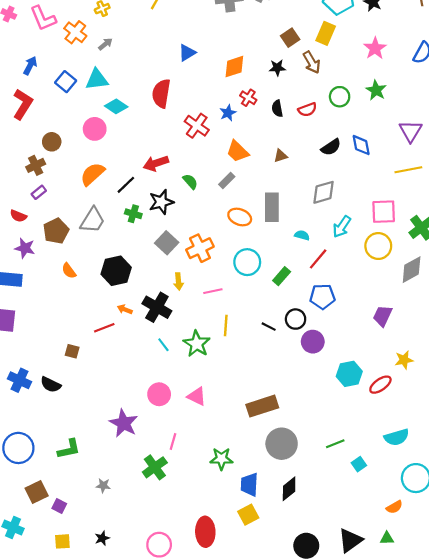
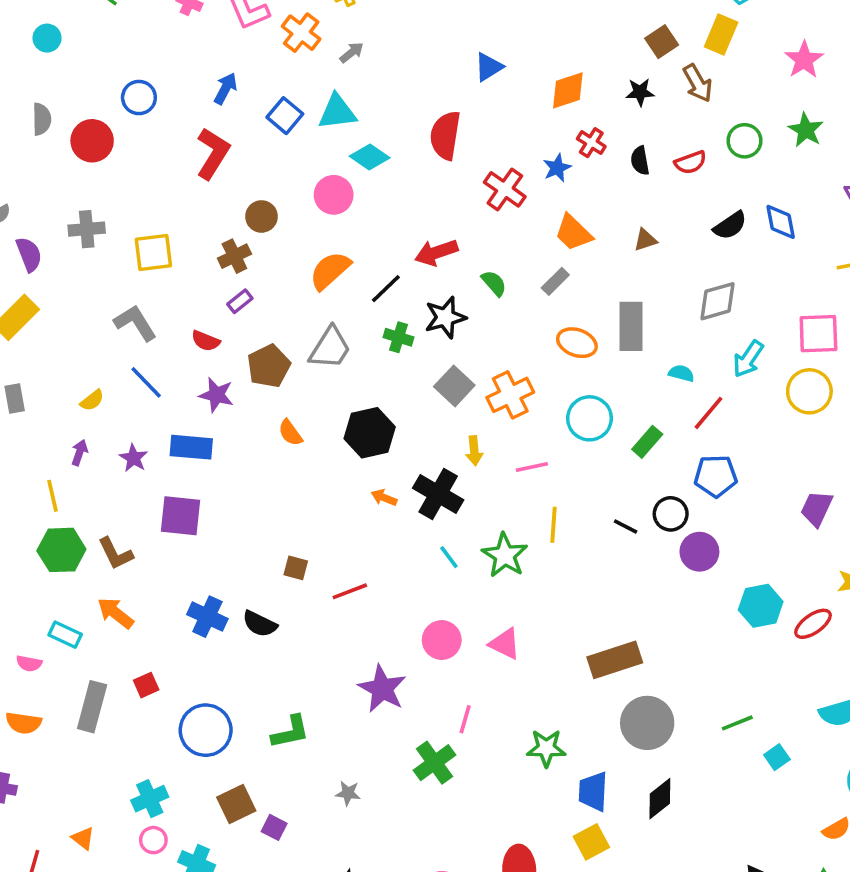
red line: (104, 328) -> (350, 591), moved

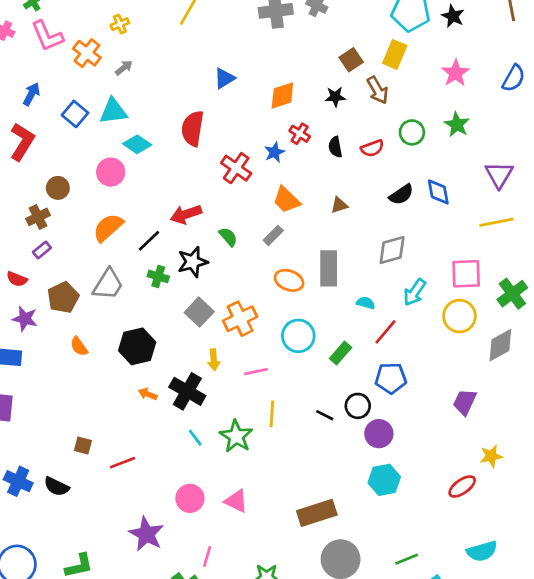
cyan hexagon: (761, 606) -> (384, 480), moved

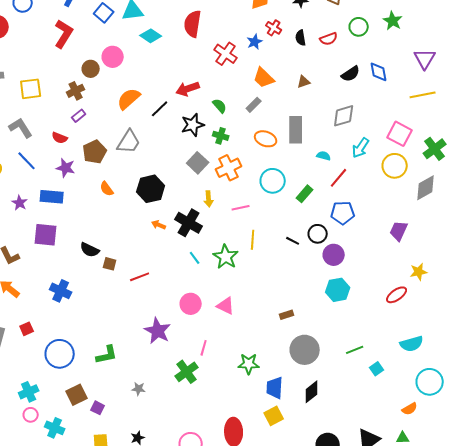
pink circle: (111, 172) -> (113, 57), moved
pink square: (466, 274) -> (400, 134), turned 30
green cross: (158, 276) -> (221, 136), moved
black semicircle: (57, 486) -> (90, 250), moved
brown rectangle: (317, 513) -> (287, 315), size x0.5

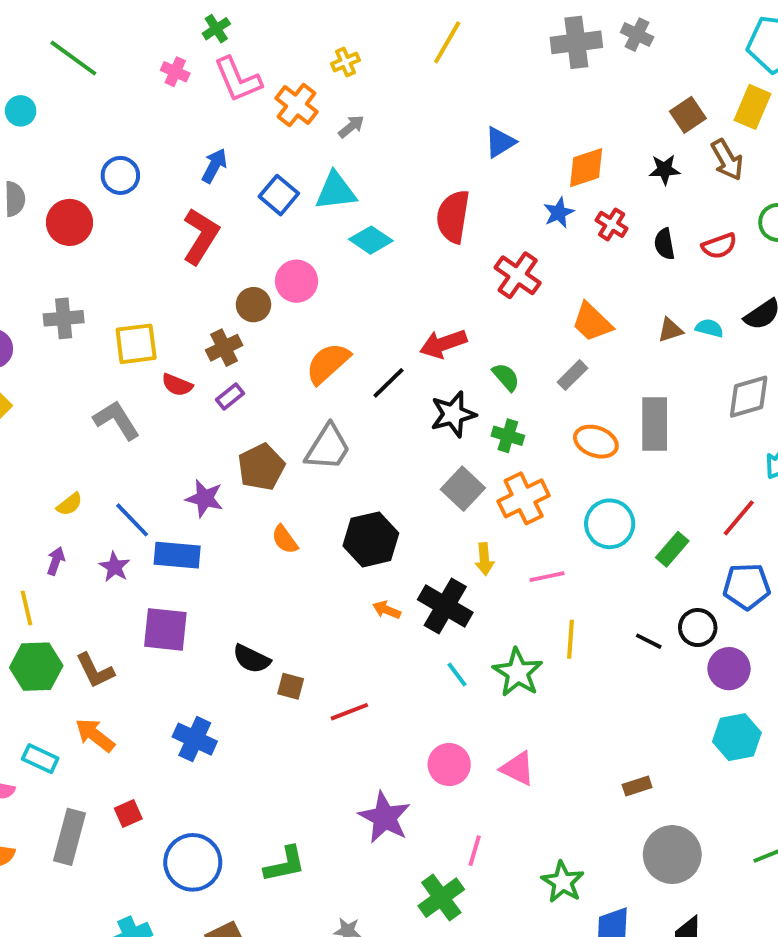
blue star: (255, 42) -> (559, 213), moved
red semicircle: (60, 138) -> (177, 385), moved
cyan semicircle: (324, 156) -> (709, 328), moved
blue line: (27, 161) -> (132, 520), moved
green star: (249, 364) -> (563, 882), turned 30

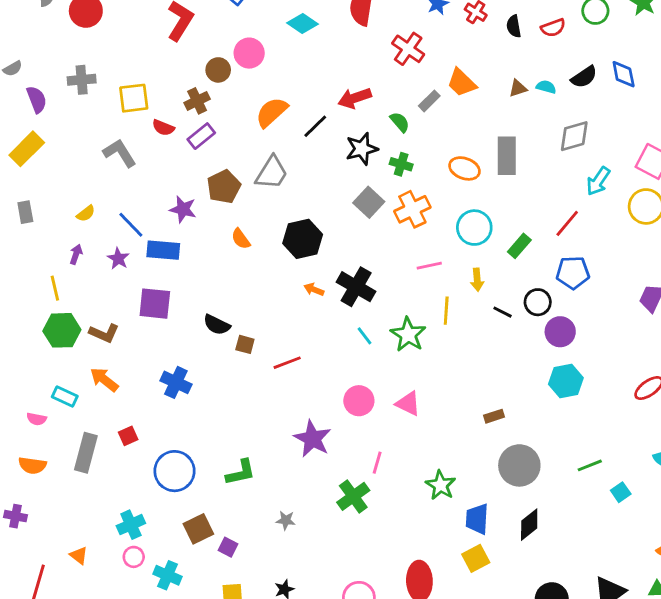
gray rectangle: (572, 375) -> (429, 101), moved
purple rectangle: (230, 397) -> (201, 136), size x1.4
yellow arrow: (484, 559) -> (477, 280), moved
brown L-shape: (95, 671) -> (104, 333), turned -40

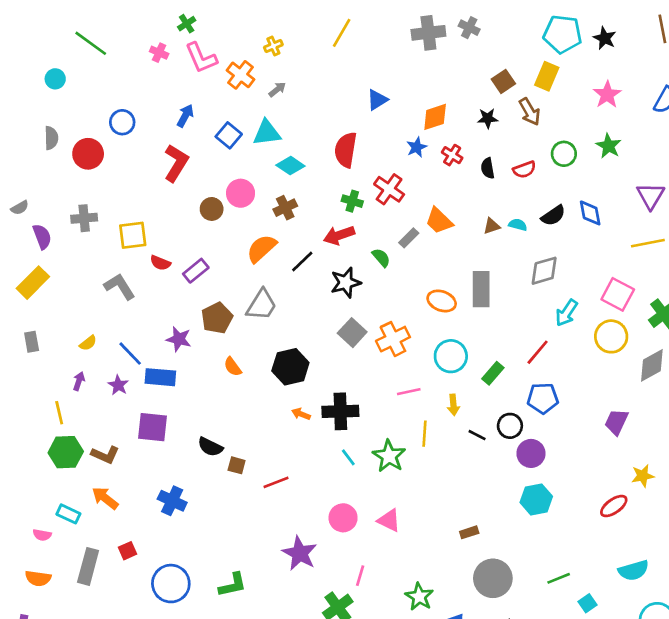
brown cross: (197, 101) -> (285, 208), moved
green cross: (401, 164) -> (352, 201), moved
black cross: (356, 287) -> (340, 411), turned -32

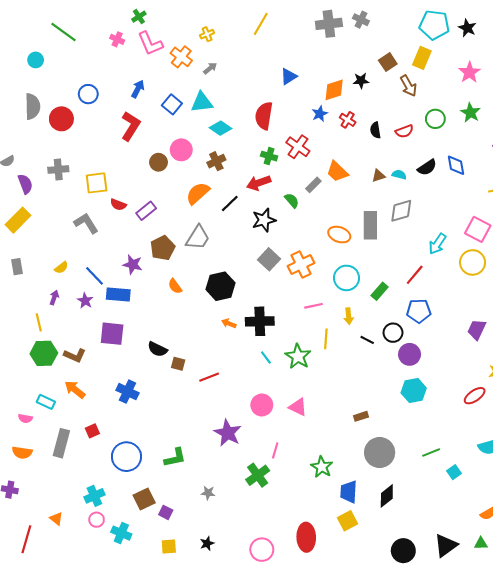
black star: (488, 118) -> (361, 81), moved
gray semicircle: (51, 138) -> (32, 106), size x1.4
gray diamond: (544, 271) -> (401, 211), moved

